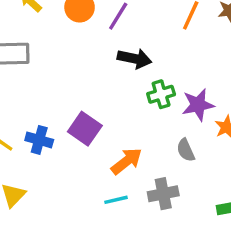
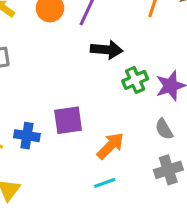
purple square: (85, 129) -> (68, 120), turned -36
gray cross: (163, 194) -> (168, 170), moved

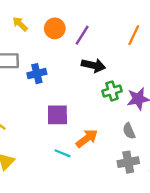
blue cross: (27, 136) -> (37, 74), moved, turned -30
cyan line: (105, 183) -> (63, 153), moved, turned 35

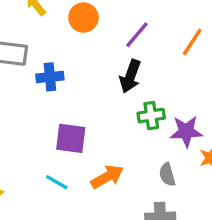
purple line: (82, 35) -> (137, 35), moved
black arrow: (93, 65) -> (130, 76), turned 90
cyan line: (63, 153) -> (57, 182), moved

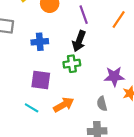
purple line: (137, 35) -> (84, 15), turned -60
blue cross: (50, 77) -> (40, 42), moved
green cross: (151, 116) -> (72, 64), moved

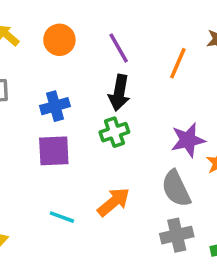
orange line: (119, 20) -> (178, 63), moved
purple square: (41, 80) -> (54, 151), moved
gray semicircle: (102, 104) -> (176, 189), size x1.5

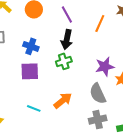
blue cross: (55, 106) -> (31, 46), turned 35

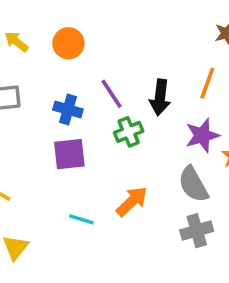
purple line: (67, 14) -> (112, 94), moved
orange line: (100, 24) -> (207, 83), moved
black arrow: (67, 39) -> (160, 97), moved

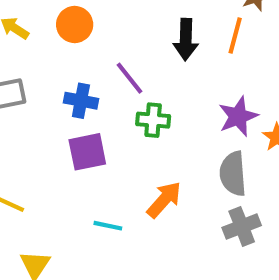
orange line: (207, 83) -> (235, 36), moved
black arrow: (160, 97) -> (186, 40), moved
green cross: (129, 132) -> (153, 120), turned 32
gray semicircle: (193, 184) -> (233, 174), turned 30

